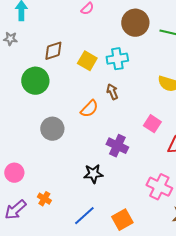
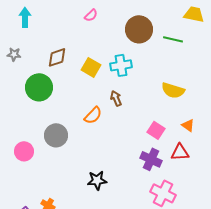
gray star: (10, 39) -> (14, 54), moved
purple cross: (117, 146) -> (151, 159), moved
pink circle: (14, 173) -> (24, 151), moved

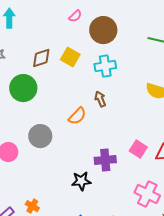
brown circle: (139, 29) -> (103, 30), moved
yellow square: (91, 67) -> (70, 57), moved
pink square: (156, 130) -> (138, 149), moved
purple cross: (151, 159) -> (105, 160), moved, turned -30

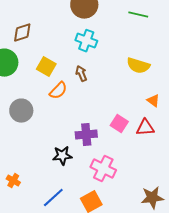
yellow square: (70, 57) -> (46, 67), moved
cyan cross: (105, 66) -> (86, 41), turned 30
pink cross: (147, 194) -> (103, 169), moved

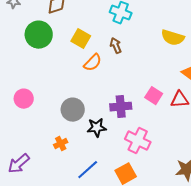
gray circle: (21, 111) -> (73, 110), moved
orange cross: (13, 181) -> (61, 144), moved, turned 32

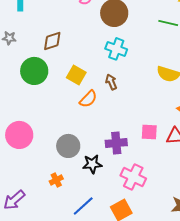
pink square: (154, 96) -> (149, 132), turned -30
pink circle: (24, 99) -> (19, 135), size x1.4

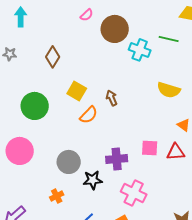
brown diamond: (52, 41) -> (53, 57), turned -40
cyan cross: (116, 49) -> (140, 50), moved
green circle: (34, 71) -> (35, 106), moved

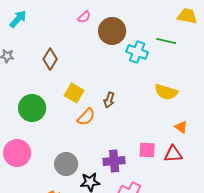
cyan arrow: (21, 17) -> (18, 19), turned 42
brown arrow: (112, 98) -> (109, 100), turned -140

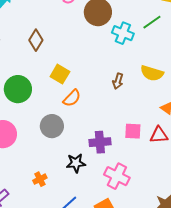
green line: (166, 41) -> (152, 22), turned -48
brown arrow: (109, 100) -> (118, 81), moved
gray circle: (66, 164) -> (52, 126), moved

